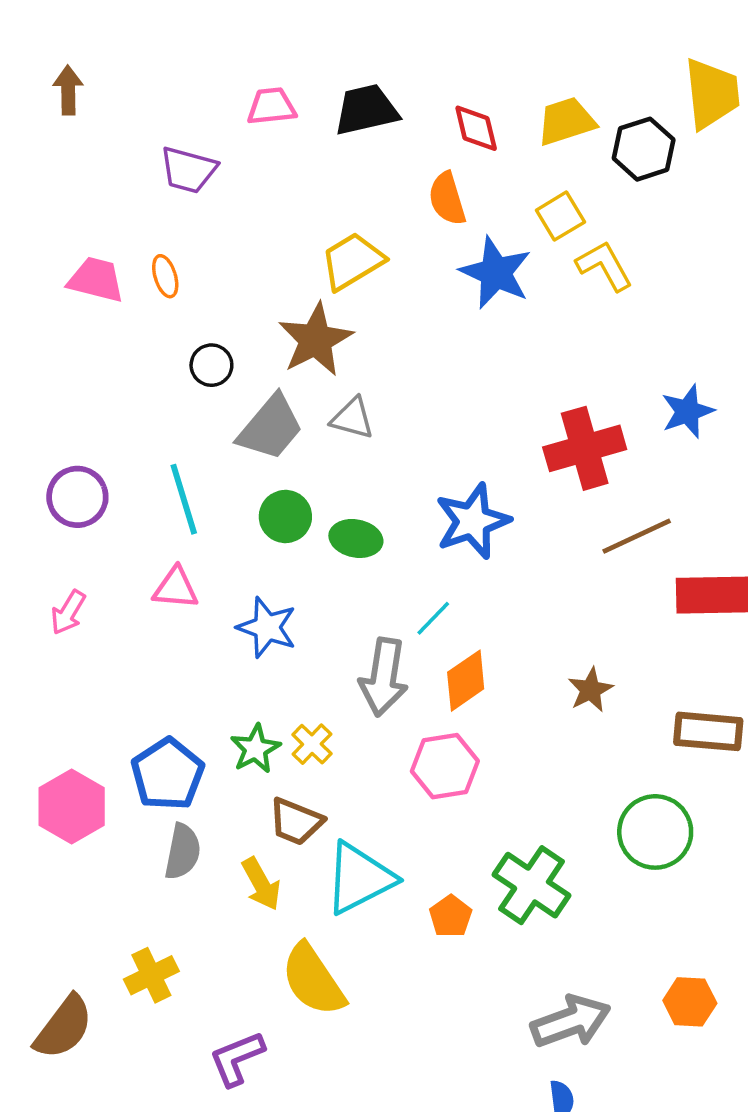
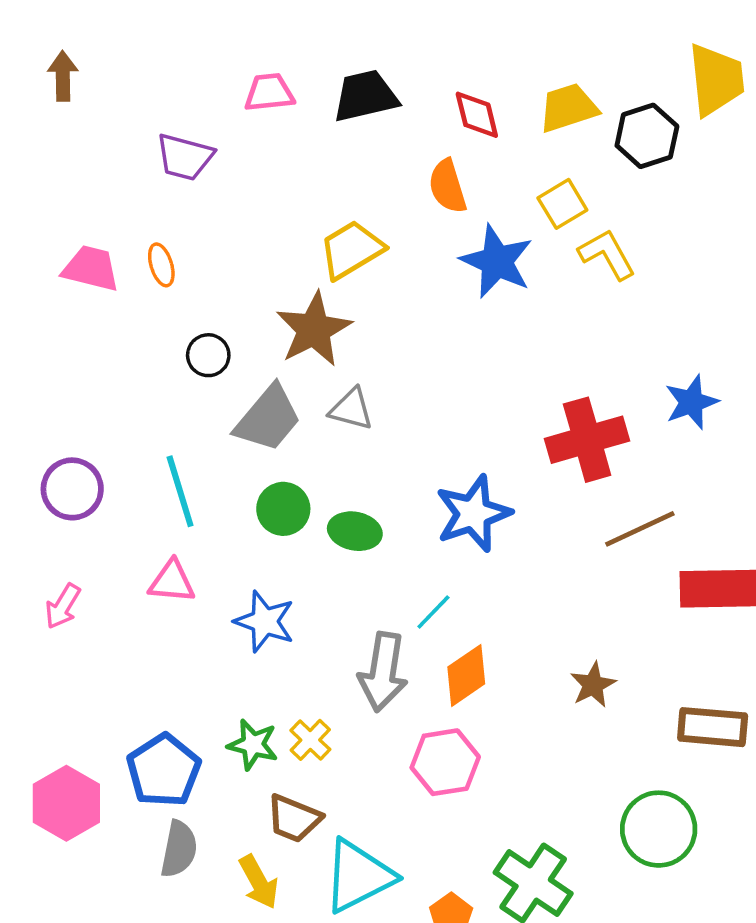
green star: (255, 749) -> (253, 745), turned -30

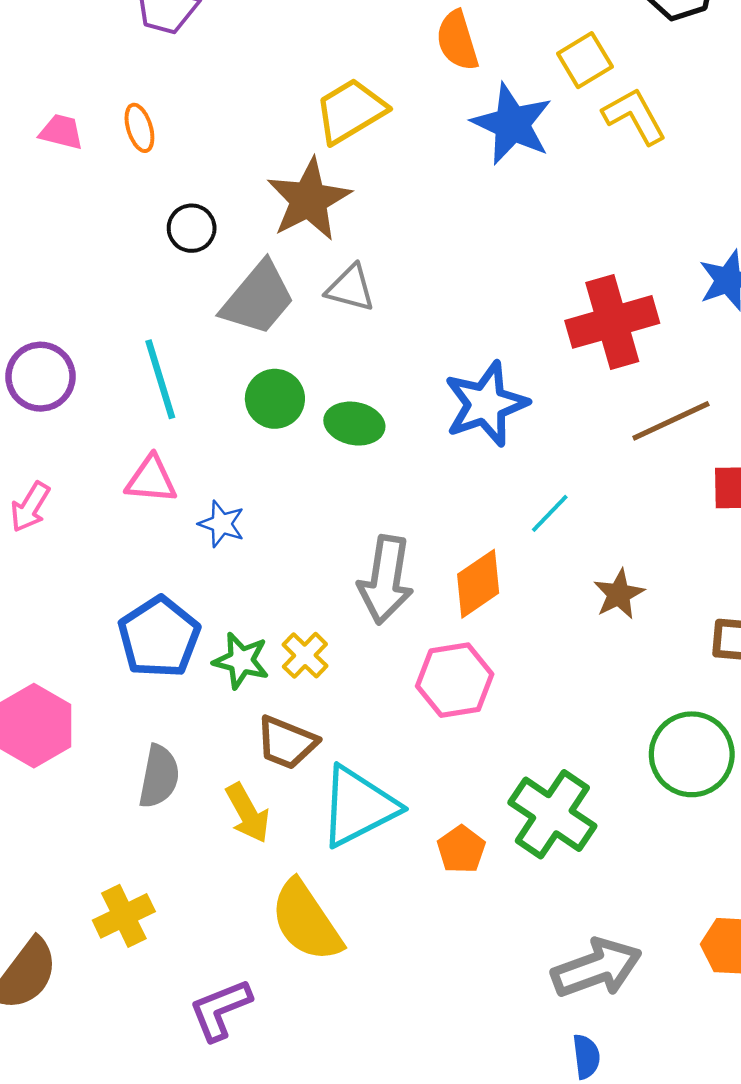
pink trapezoid: (91, 268) -> (61, 132), size x0.7
cyan line: (433, 612) -> (550, 513), moved
blue star: (265, 621) -> (222, 524), moved, size x0.7
blue pentagon: (164, 770) -> (159, 637), moved

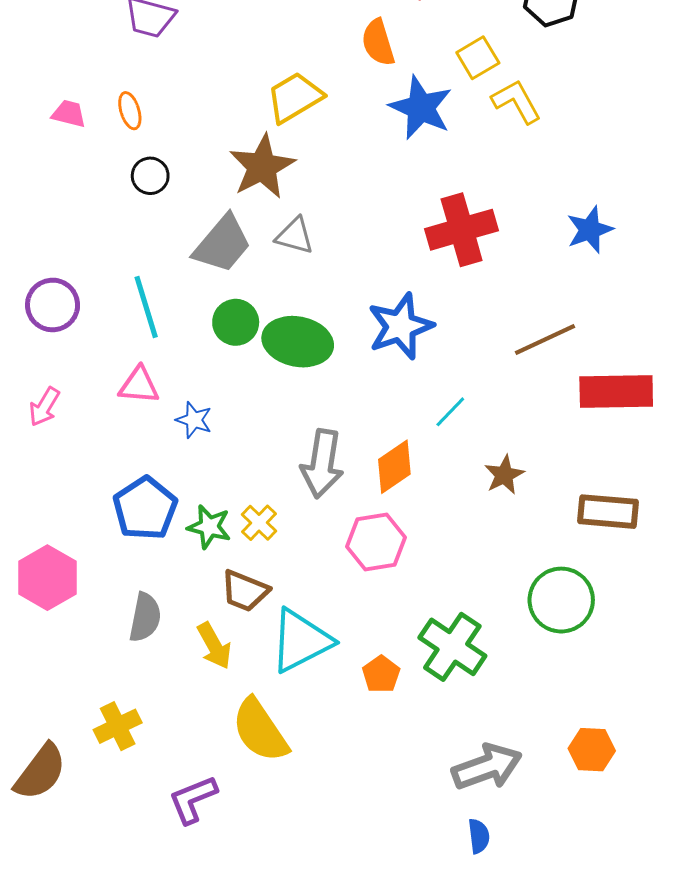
black circle: (192, 228) -> (150, 176), moved
red cross: (612, 322) -> (462, 230), moved
green ellipse: (354, 424) -> (298, 342), size x1.5

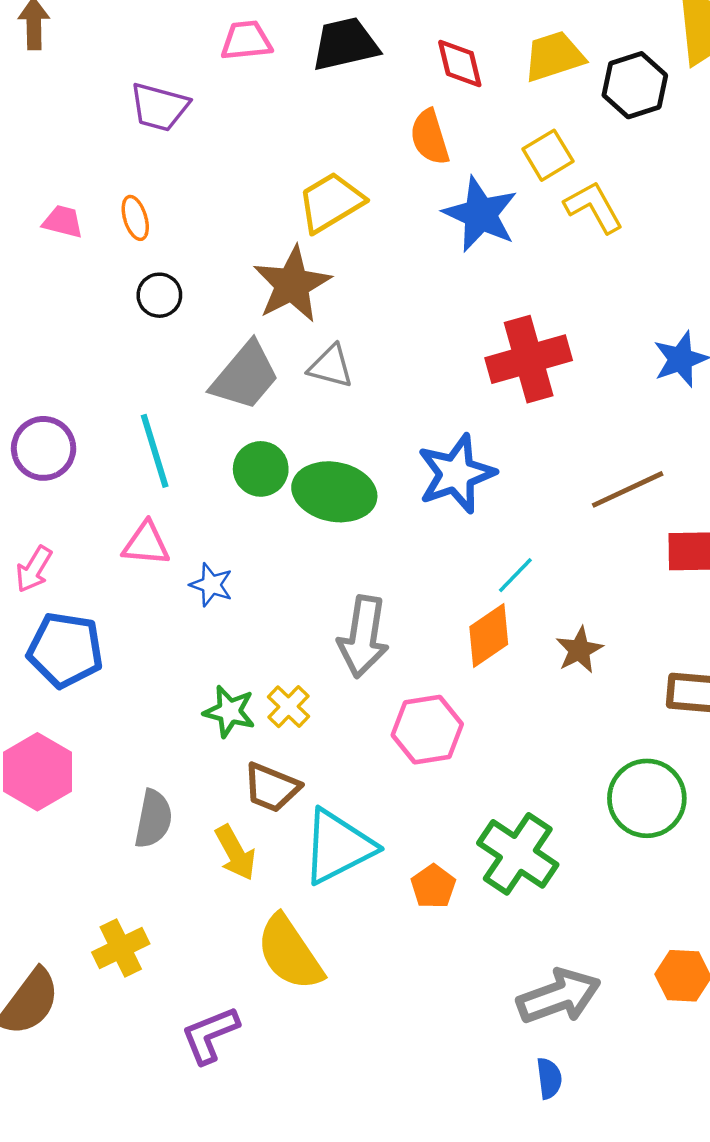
orange diamond: (394, 467) -> (489, 635), moved
blue pentagon: (145, 508) -> (65, 650), moved, turned -30

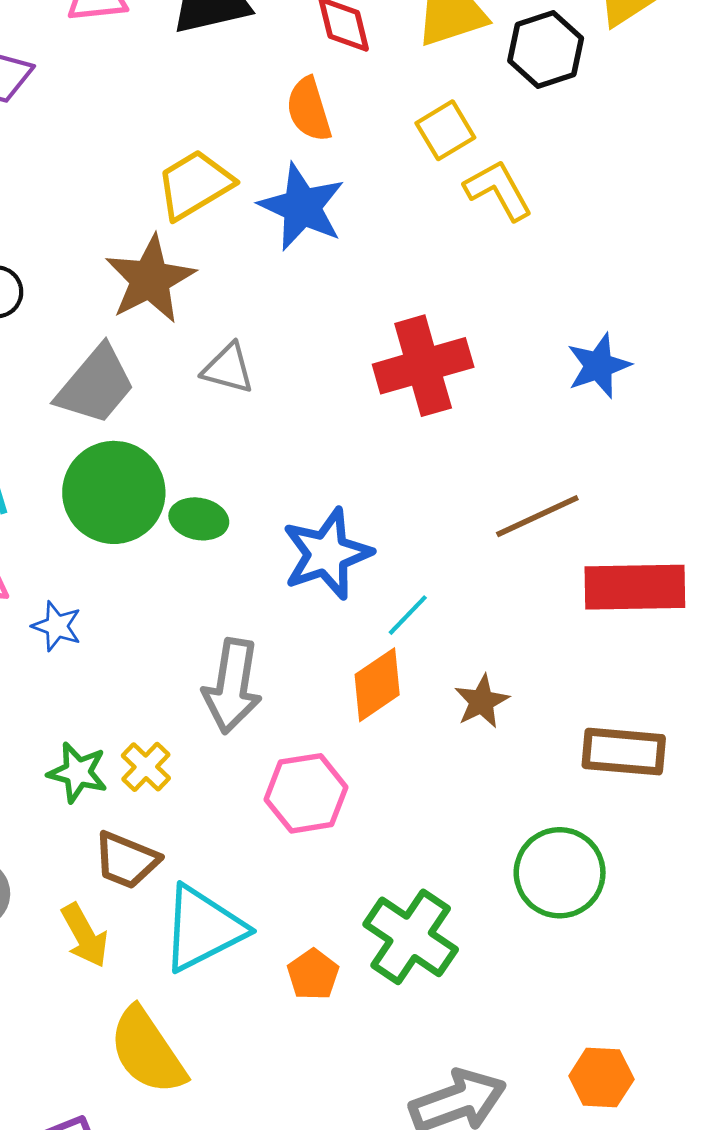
blue star: (480, 214) -> (302, 207), moved
gray triangle: (331, 366) -> (228, 368), moved
green circle: (261, 469) -> (114, 492), size x1.6
blue star: (456, 474) -> (327, 554), moved
green ellipse: (334, 492) -> (199, 519), size x0.6

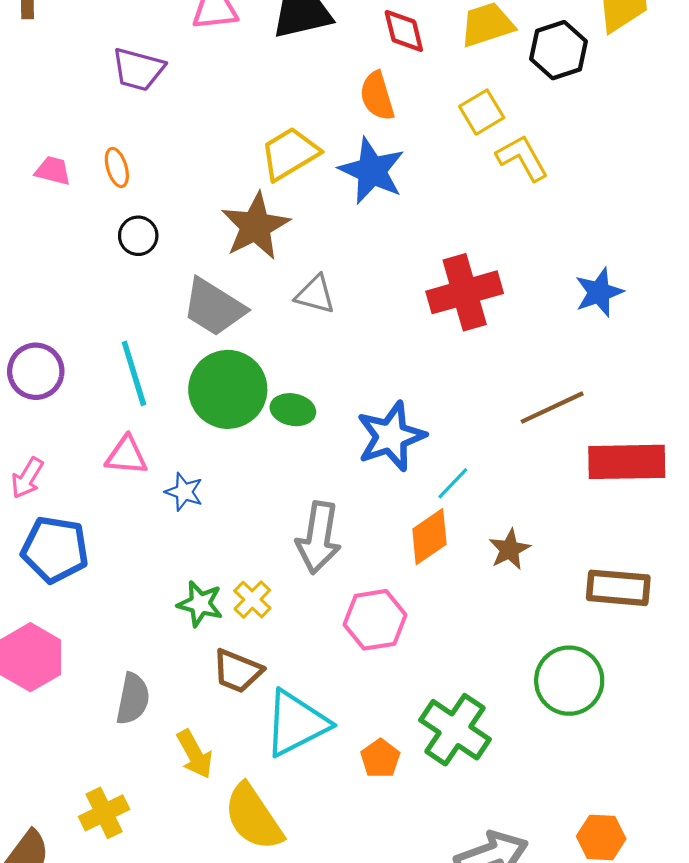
gray trapezoid: (96, 385) -> (214, 307), turned 82
yellow arrow: (85, 935) -> (195, 754), moved

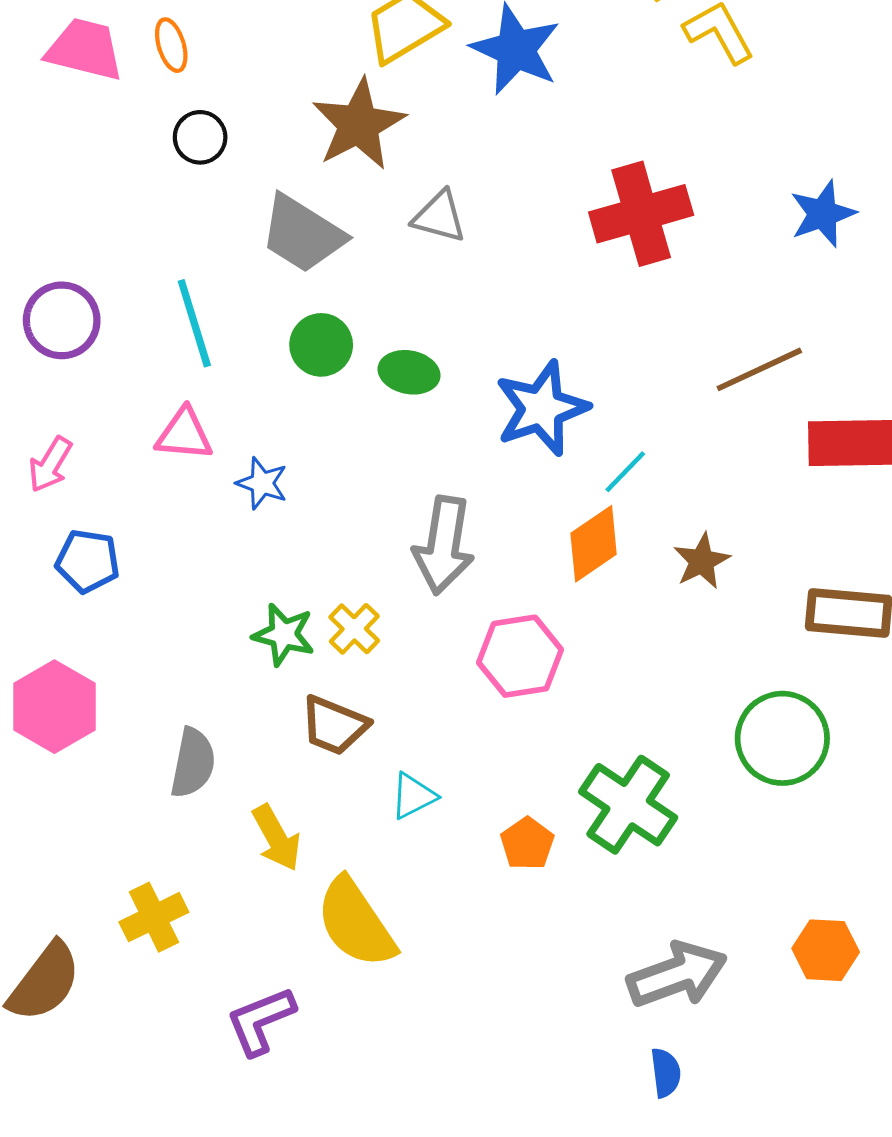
pink trapezoid: (53, 171) -> (85, 49), size x1.6
green circle: (228, 389) -> (321, 345), size x0.6
blue pentagon: (55, 549) -> (88, 561), size x0.7
cyan triangle: (296, 723) -> (413, 796), size x0.5

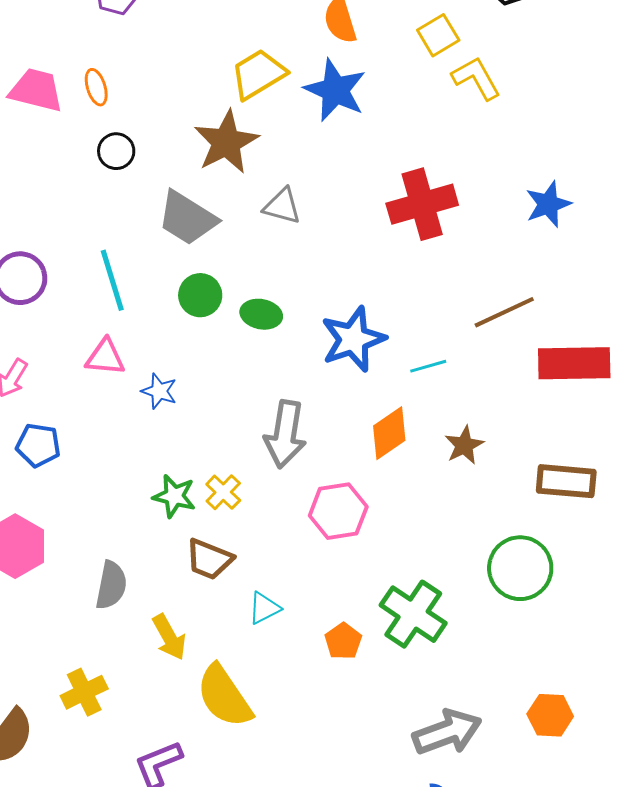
cyan line: (625, 472) -> (428, 366), moved, turned 30

